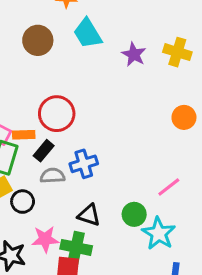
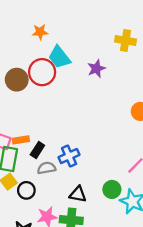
brown circle: (38, 40) -> (17, 80), moved
yellow cross: (177, 52) -> (125, 40), moved
purple star: (134, 54) -> (96, 69), turned 30
red circle: (57, 114) -> (42, 72), moved

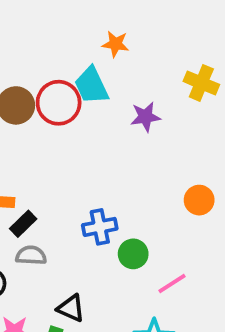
orange star: (40, 32) -> (115, 44), moved
blue cross: (69, 156) -> (100, 227), moved
green circle: (112, 189) -> (133, 254), moved

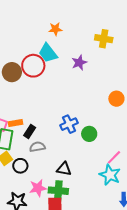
pink line: (172, 283) -> (114, 157), moved

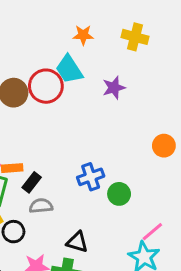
yellow cross: (104, 39) -> (135, 37), moved

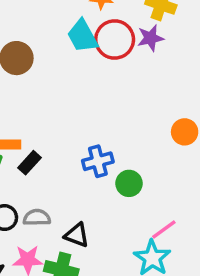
red circle: (46, 86) -> (115, 39), moved
purple star: (114, 88) -> (150, 38), moved
gray semicircle: (41, 206) -> (37, 218), moved

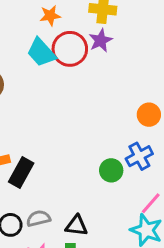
blue cross: (98, 161) -> (139, 156), moved
black rectangle: (30, 163) -> (21, 172), size x1.4

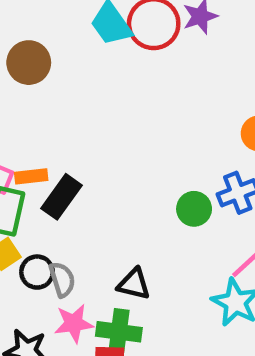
gray semicircle: (38, 218) -> (62, 279), moved, turned 80

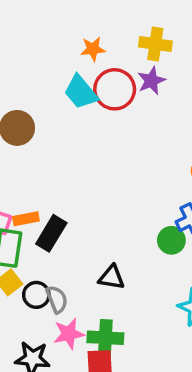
green circle: (194, 209) -> (171, 240), moved
black triangle: (134, 284) -> (112, 277), moved

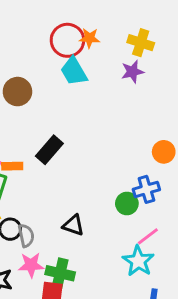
red circle: (115, 89) -> (67, 40), moved
black rectangle: (51, 233) -> (49, 150), moved

